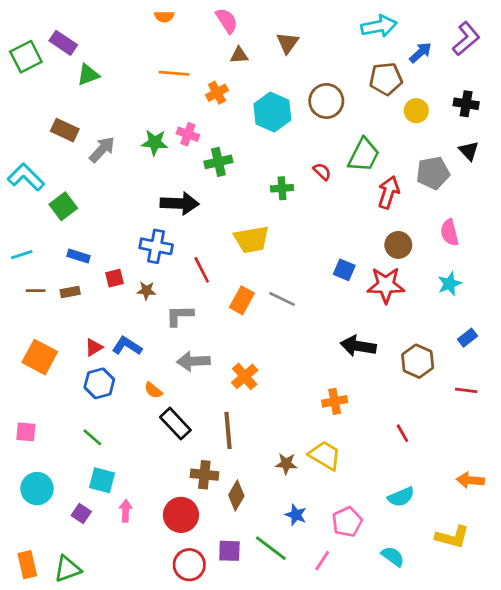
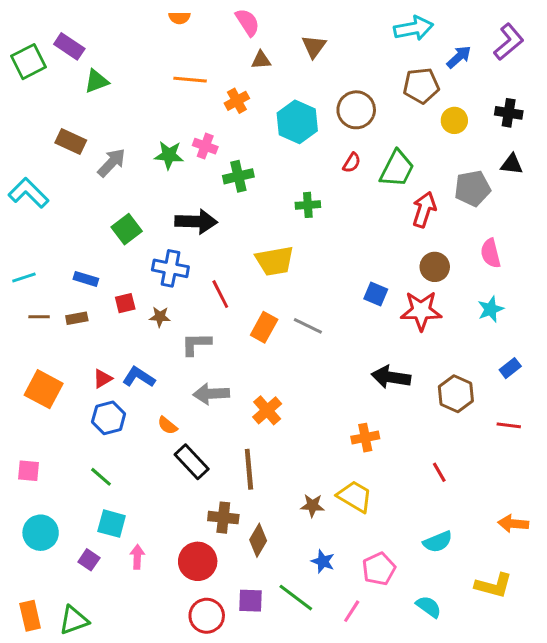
black triangle: (469, 151) -> (512, 164), turned -40
red semicircle: (322, 172) -> (352, 163), moved, turned 78
green square: (63, 206) -> (127, 229), moved

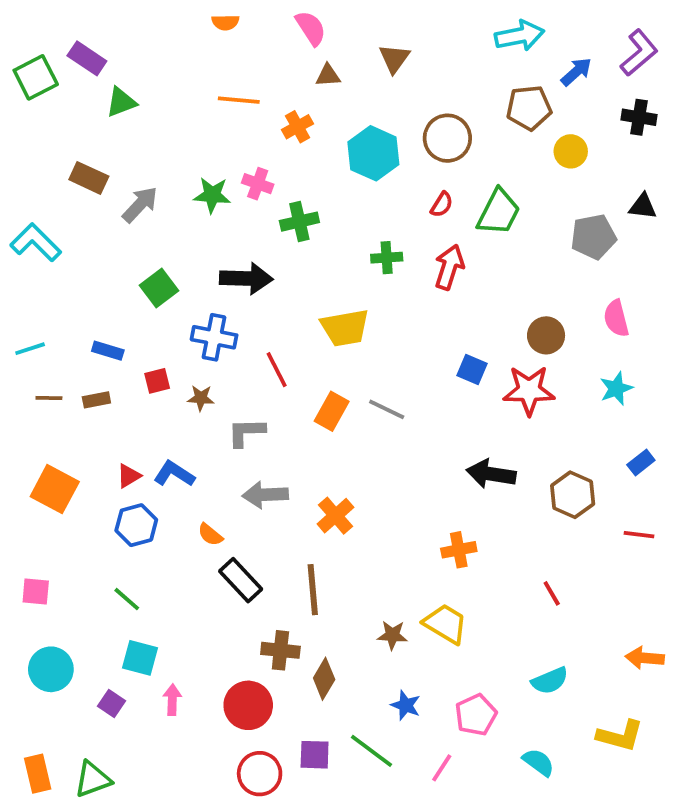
black cross: (509, 113) -> (639, 117), moved
red arrow: (424, 210) -> (449, 267), moved

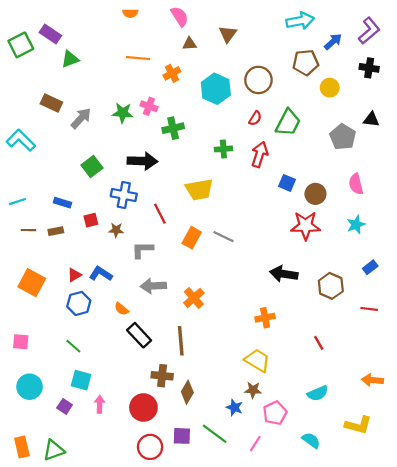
gray pentagon: (593, 237) -> (343, 137), turned -30
blue square: (472, 370) -> (287, 183), moved
brown star: (392, 635) -> (253, 390), moved

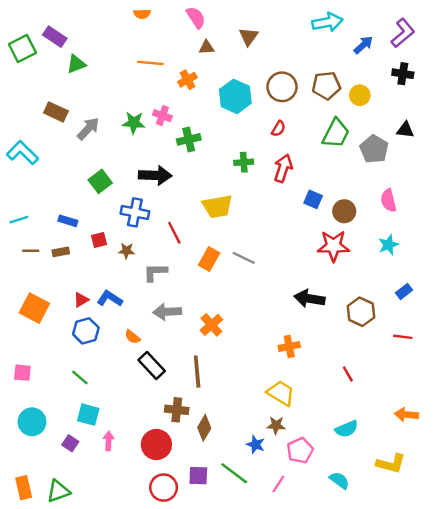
brown pentagon: (306, 62) -> (326, 86), moved
green trapezoid: (288, 123) -> (336, 133), moved

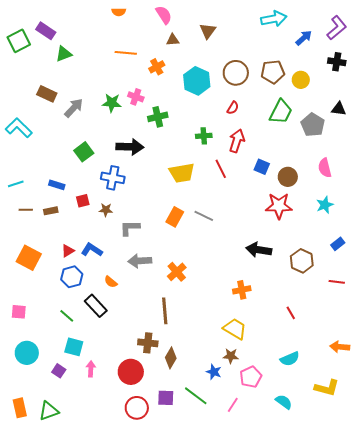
red line: (174, 233) -> (221, 169), moved
black rectangle: (152, 366) -> (96, 306), moved

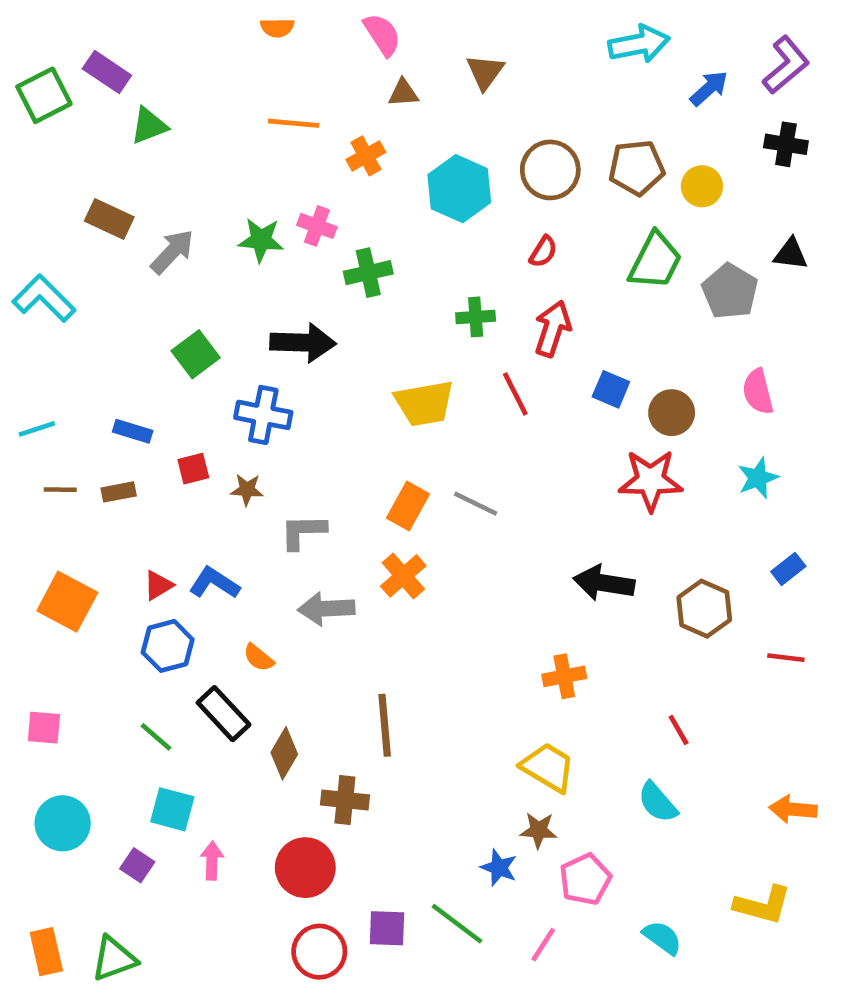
orange cross: (177, 272) -> (403, 576), moved
brown diamond: (171, 358) -> (284, 753), moved
cyan semicircle: (290, 359) -> (658, 802), moved, turned 72

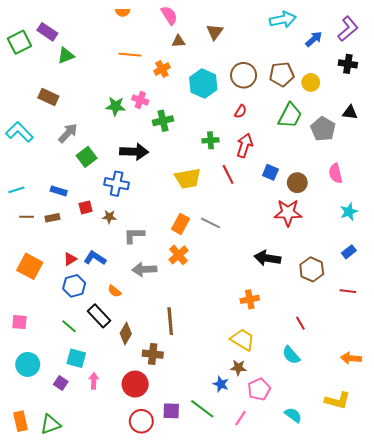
gray arrow: (172, 252) -> (68, 133), moved
cyan star: (758, 478) -> (349, 212), moved

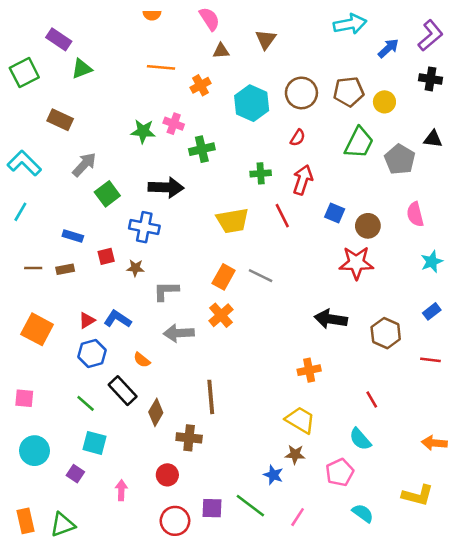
green square: (19, 42) -> (24, 73), moved
cyan line: (16, 190) -> (20, 212), moved, turned -42
pink arrow: (94, 381) -> (121, 490), moved
red circle: (135, 384) -> (167, 475), size x0.7
pink pentagon: (259, 389) -> (340, 472), moved

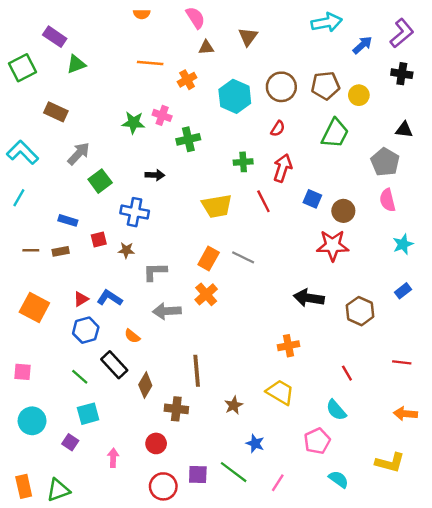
gray pentagon: (400, 159) -> (385, 162), moved
black arrow: (166, 187) -> (155, 175), size x0.6
red line: (430, 360) -> (402, 362), moved
cyan square: (95, 443) -> (88, 414), turned -30
brown star: (295, 454) -> (234, 405), moved, turned -30

